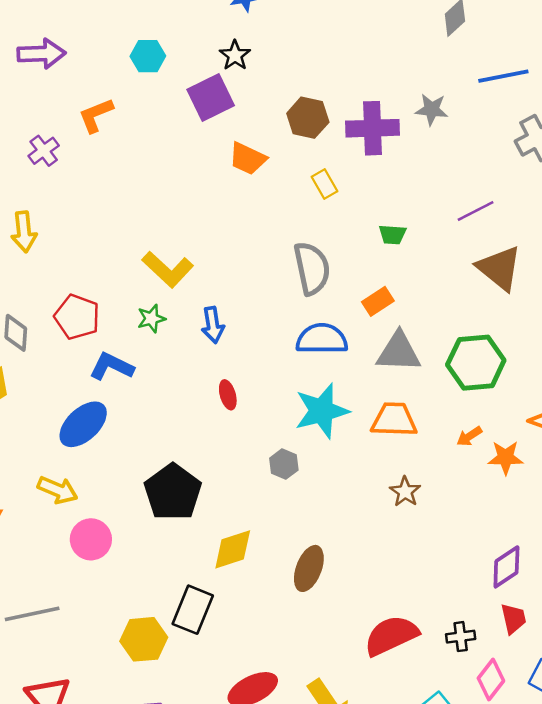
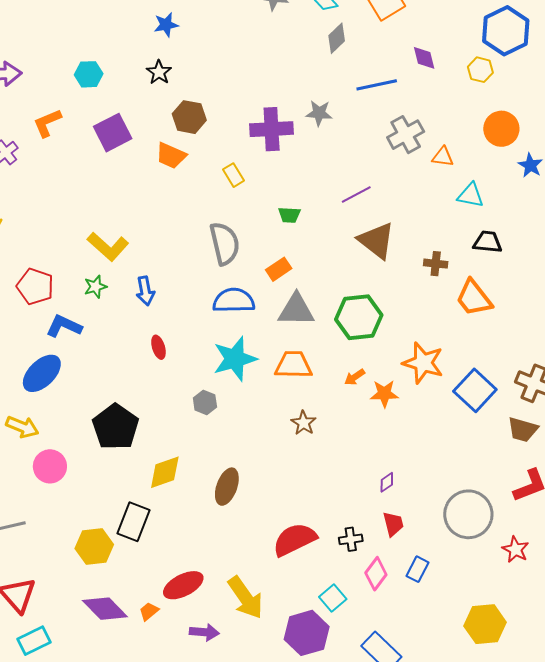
purple square: (211, 97) -> (113, 133), moved
brown hexagon: (308, 118) -> (189, 117), moved
purple diamond: (506, 567) -> (387, 482), size x0.6

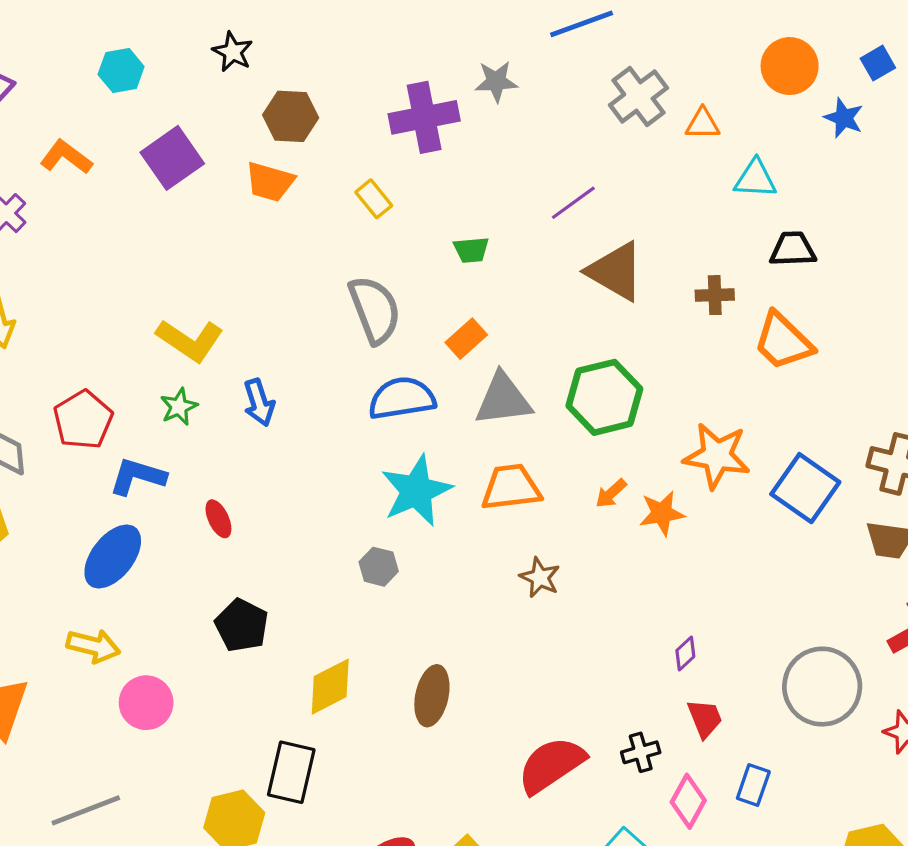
orange L-shape: (47, 123) -> (66, 157), turned 68
red pentagon: (35, 286) -> (83, 420), turned 30
red ellipse: (158, 347) -> (218, 519), moved
black pentagon: (116, 427) -> (242, 625), size x0.7

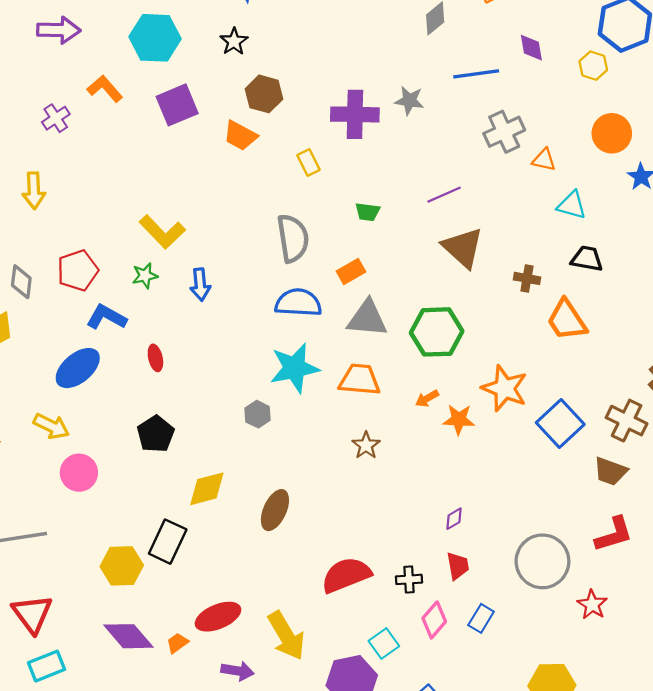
cyan hexagon: (121, 71) -> (155, 38), size x1.6

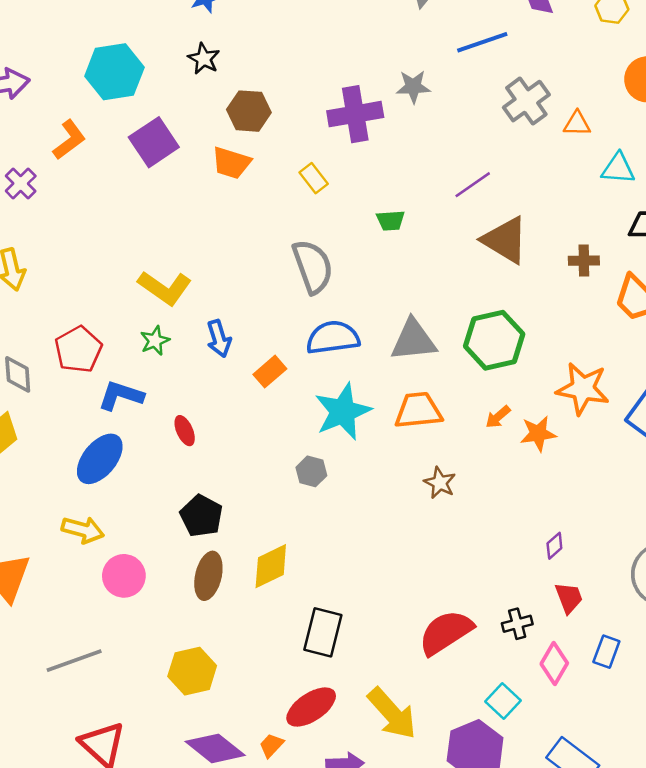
orange L-shape: (105, 89) -> (69, 140), turned 105
orange rectangle: (351, 272) -> (270, 372), moved
brown ellipse: (275, 510) -> (208, 576), moved
black rectangle: (168, 542) -> (323, 632), moved

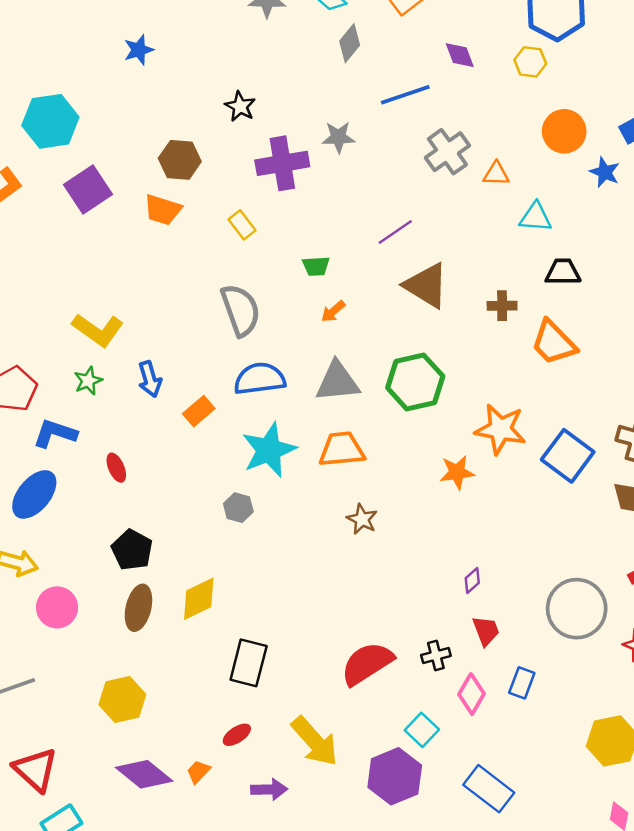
black star: (204, 59) -> (240, 106), moved
orange arrow: (498, 417) -> (333, 311), moved
red ellipse: (311, 707) -> (237, 735), size x0.6

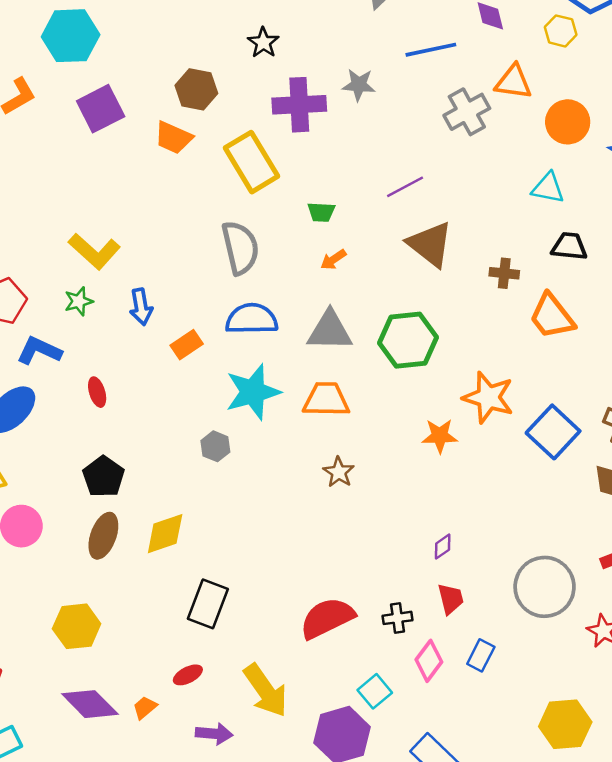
orange circle: (564, 131) -> (568, 122), moved
orange triangle: (496, 174) -> (513, 82), moved, size x1.4
yellow rectangle: (242, 225) -> (252, 162), size x2.0

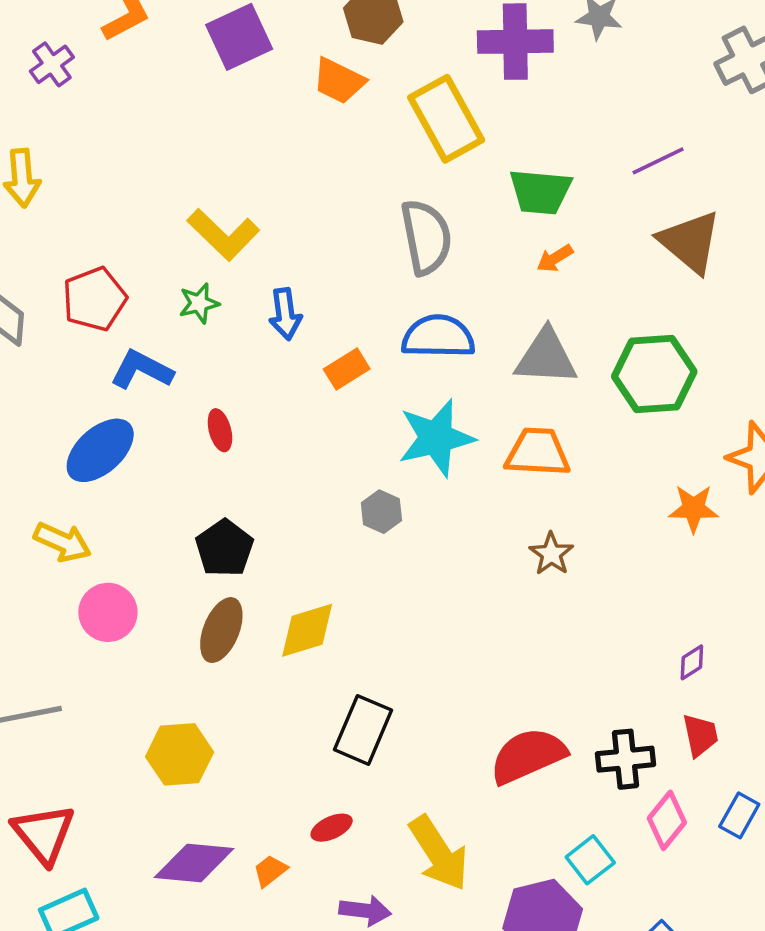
green trapezoid: (321, 212) -> (540, 192), size x1.6
black cross: (397, 618) -> (626, 759), size x1.4
purple diamond: (90, 704) -> (194, 863), turned -42

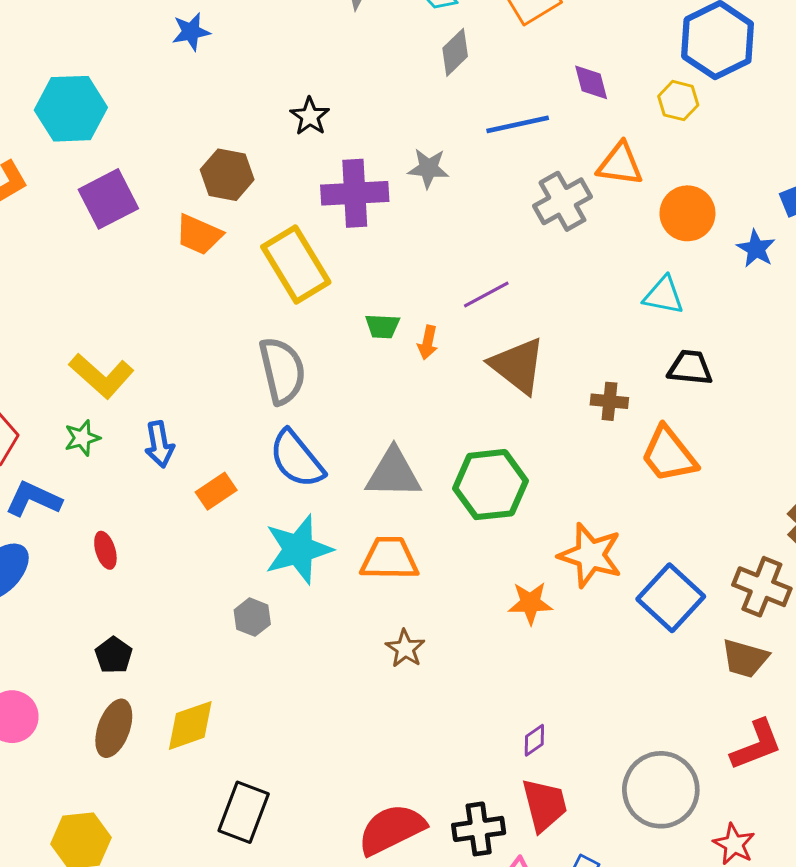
green trapezoid: (540, 192) -> (382, 326), size x0.6
orange arrow: (555, 258) -> (428, 342), moved, turned -44
blue semicircle: (438, 337) -> (297, 459), turned -128
black pentagon: (225, 548) -> (114, 655), size x0.7
red trapezoid: (700, 735) -> (544, 805), size x1.4

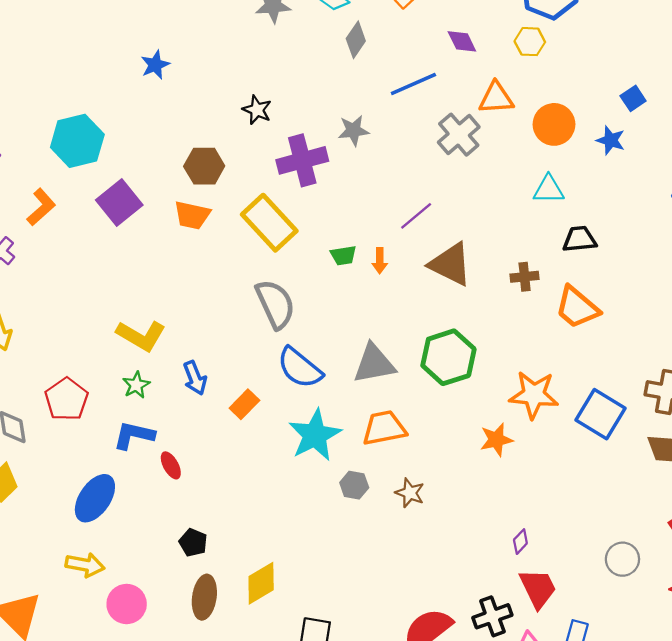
blue L-shape: (33, 499) -> (134, 435), moved
gray hexagon: (252, 617) -> (354, 485), moved
gray circle: (661, 790) -> (622, 559), size x0.6

